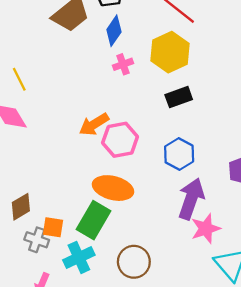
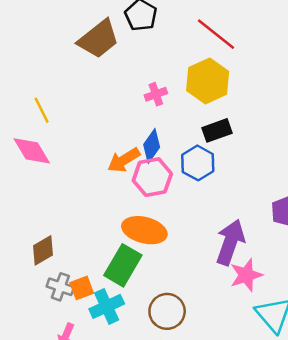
blue diamond: (114, 31) -> (152, 146), moved
blue hexagon: (179, 154) -> (198, 163), moved
orange square: (53, 227) -> (82, 288), moved, turned -30

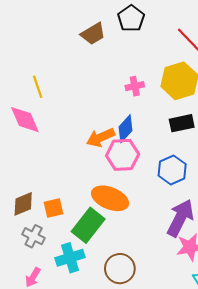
brown trapezoid: (99, 39) -> (93, 34), size x0.7
blue hexagon: (198, 163) -> (172, 170), moved
orange square: (82, 288) -> (53, 208), moved

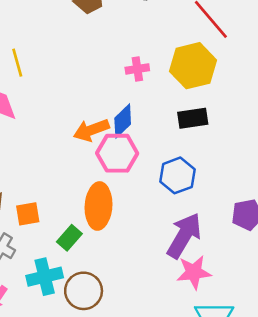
orange ellipse: (110, 198) -> (99, 206), turned 68
green rectangle: (88, 225) -> (69, 238), size x0.6
brown circle: (120, 269) -> (84, 291), moved

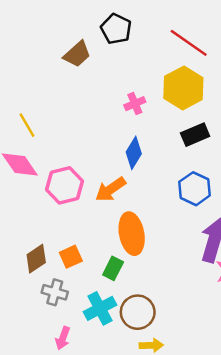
orange arrow: (91, 130) -> (111, 189), moved
pink hexagon: (117, 153) -> (64, 185), moved

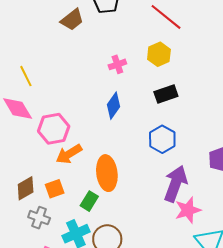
yellow hexagon: (183, 88) -> (159, 54), size x0.7
orange arrow: (111, 189) -> (69, 154), moved

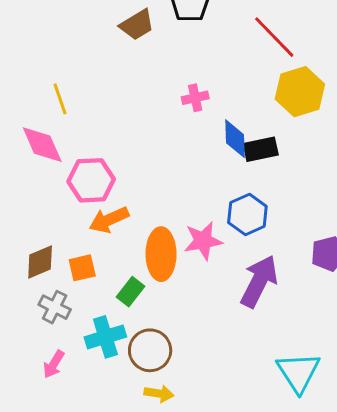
yellow hexagon: (159, 54) -> (300, 92), moved, size x1.4
blue diamond: (114, 106) -> (235, 139), moved, turned -44
pink star: (188, 210) -> (203, 241), moved

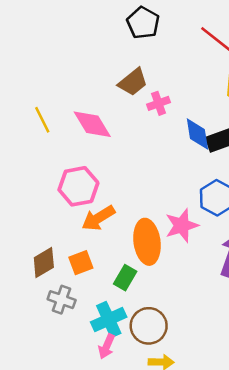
brown trapezoid: (137, 25) -> (133, 82), moved
pink diamond: (42, 145) -> (92, 124), moved
pink arrow: (54, 364) -> (107, 346), moved

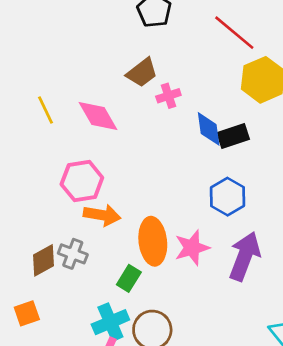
orange arrow: (98, 218) -> (102, 215), turned -140
pink star: (182, 226) -> (192, 248), moved
orange square: (81, 263) -> (27, 313), moved
gray cross: (62, 300) -> (73, 254), moved

